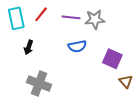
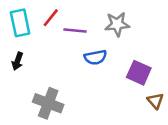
purple line: (71, 17) -> (75, 31), moved
black arrow: (29, 47) -> (18, 61), moved

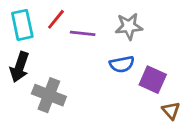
blue semicircle: (95, 57) -> (122, 64), moved
black arrow: (18, 61) -> (19, 67), size x1.5
gray cross: (48, 103) -> (49, 95), moved

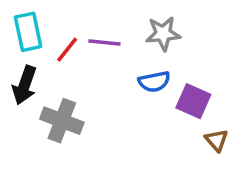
red line: (56, 19) -> (67, 50), moved

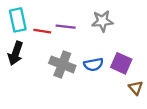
red line: (67, 50) -> (42, 31), turned 60
blue semicircle: (154, 82) -> (93, 64), moved
gray cross: (62, 121) -> (62, 64), moved

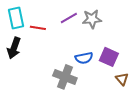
purple line: (66, 27) -> (69, 18), moved, turned -36
gray cross: (62, 64) -> (65, 77), moved

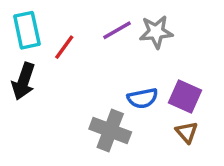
red line: (38, 28) -> (64, 47), turned -63
brown triangle: (122, 79) -> (187, 132), moved

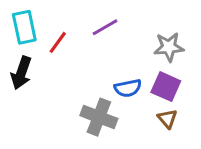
gray star: (156, 32) -> (169, 47), moved

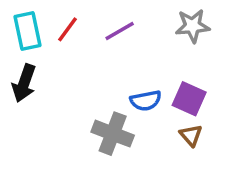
red line: (58, 42) -> (67, 29), moved
gray star: (169, 47) -> (193, 26), moved

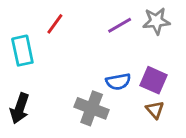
cyan rectangle: (28, 31) -> (22, 51), moved
purple line: (120, 31) -> (120, 25), moved
black arrow: (24, 83) -> (20, 108), moved

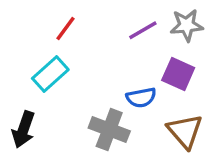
cyan rectangle: (22, 51) -> (50, 74), moved, turned 60
purple square: (154, 80) -> (178, 74), moved
brown triangle: (155, 110) -> (185, 131), size x1.6

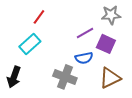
purple line: (143, 30) -> (85, 33), moved
brown triangle: (185, 131) -> (110, 78), turned 45

